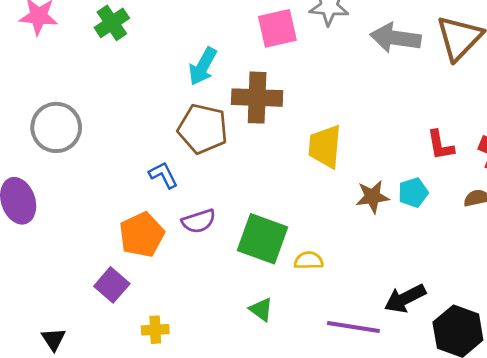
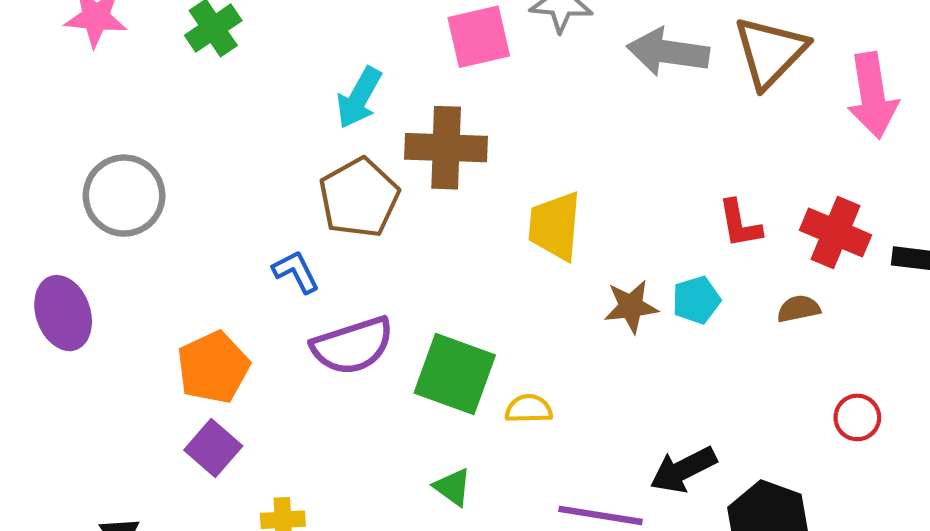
brown pentagon: (203, 129) -> (359, 198), turned 30
purple semicircle: (199, 221) -> (352, 346), size x1.5
orange pentagon: (142, 235) -> (213, 367), moved

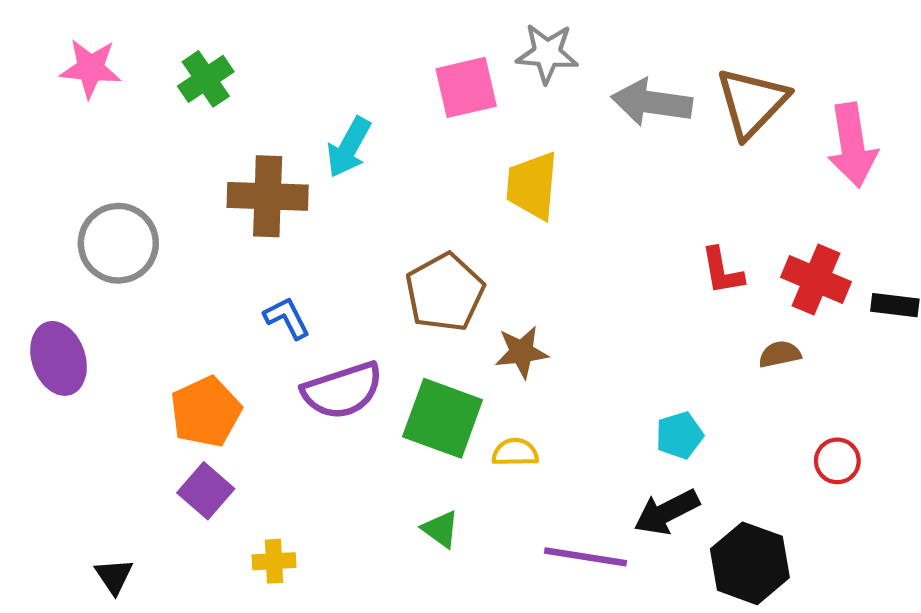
brown cross: (446, 148) -> (268, 196), moved
brown pentagon: (359, 198) -> (445, 292), moved
yellow trapezoid: (555, 226) -> (532, 186), moved
cyan pentagon: (696, 300) -> (679, 435), moved
brown star: (631, 307) -> (522, 352), moved

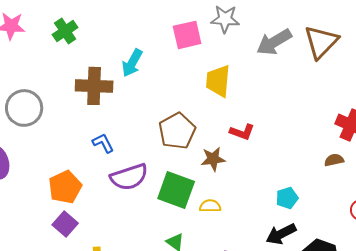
gray arrow: (652, 102) -> (274, 42), turned -39
red L-shape: (722, 271) -> (242, 132), moved, turned -60

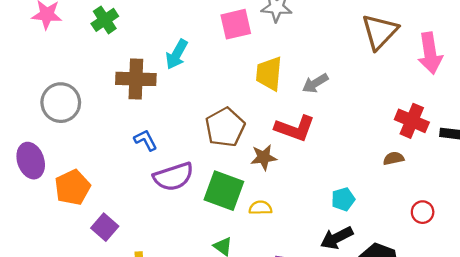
gray arrow: (274, 42) -> (315, 83), moved, size x0.7
red L-shape: (242, 132) -> (295, 128), size x1.5
orange pentagon: (65, 187) -> (73, 187), moved

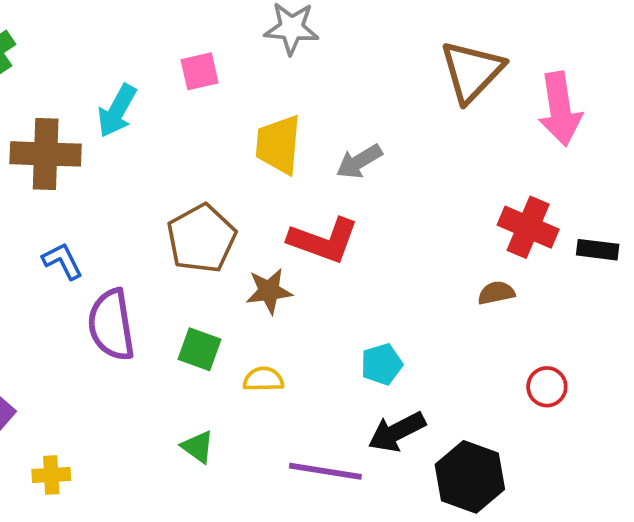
pink square: (236, 24) -> (200, 71), moved, size x0.7
purple semicircle: (173, 177) -> (111, 325), turned 99
green square: (224, 191) -> (200, 349), size x0.6
cyan pentagon: (343, 199) -> (382, 364), moved

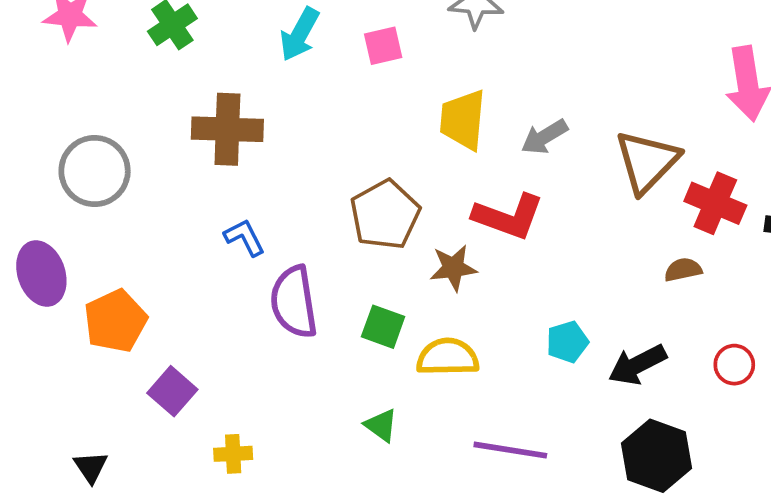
brown triangle: (472, 71) -> (647, 162), moved
cyan arrow: (117, 111) -> (300, 34), moved
yellow semicircle: (263, 379) -> (448, 357), size x1.5
black arrow: (397, 432) -> (637, 365), moved

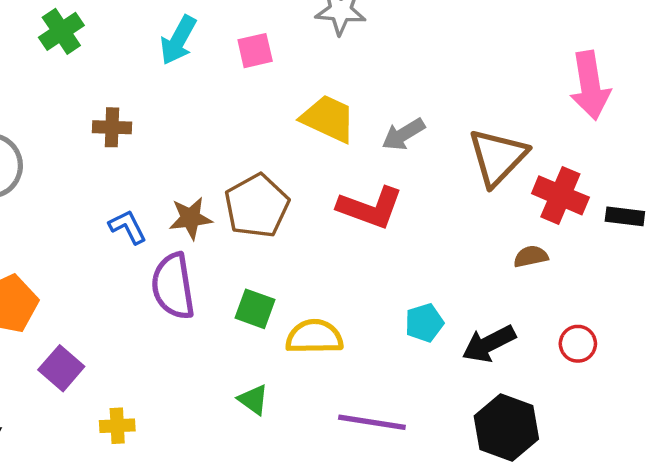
yellow trapezoid: (463, 120) -> (328, 119), turned 110
brown cross: (227, 129) -> (112, 127), size x0.6
brown star: (453, 268) -> (190, 218), moved

